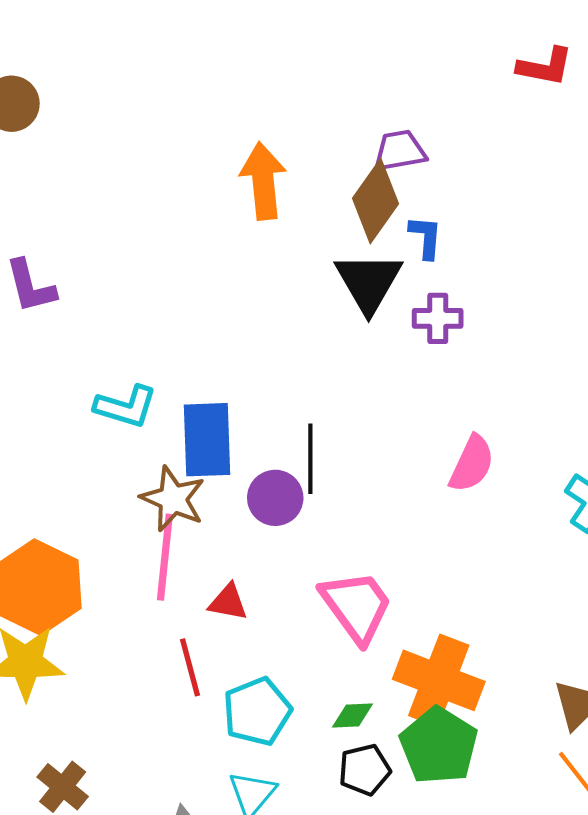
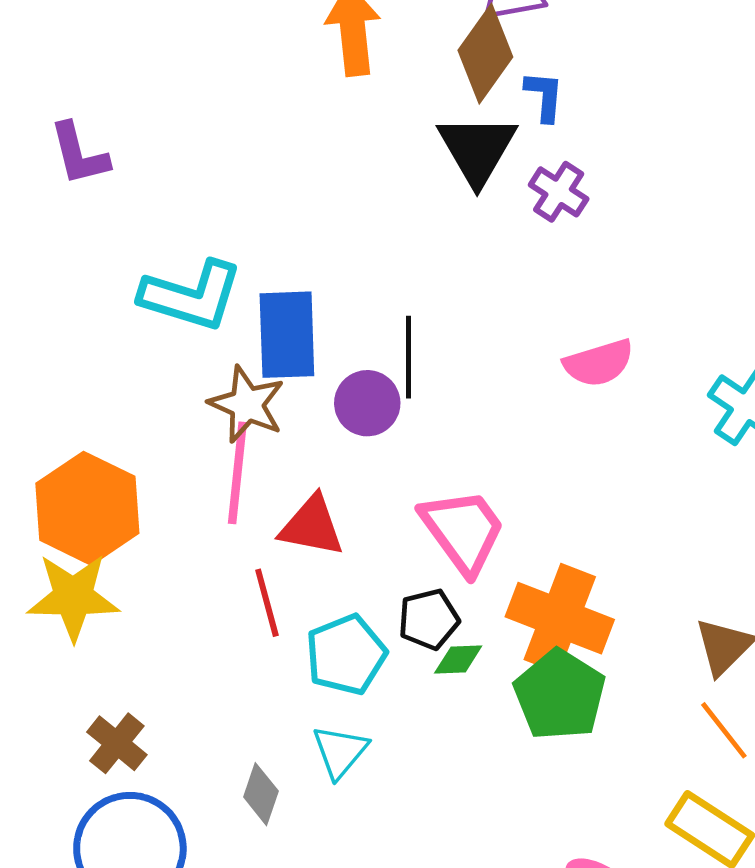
purple cross: (438, 318) -> (559, 192), turned 33
cyan L-shape: (126, 407) -> (191, 296), size x1.4
pink semicircle: (472, 464) -> (599, 363), turned 48
red triangle: (228, 602) -> (312, 526), size x1.4
black pentagon: (365, 770) -> (429, 619), moved

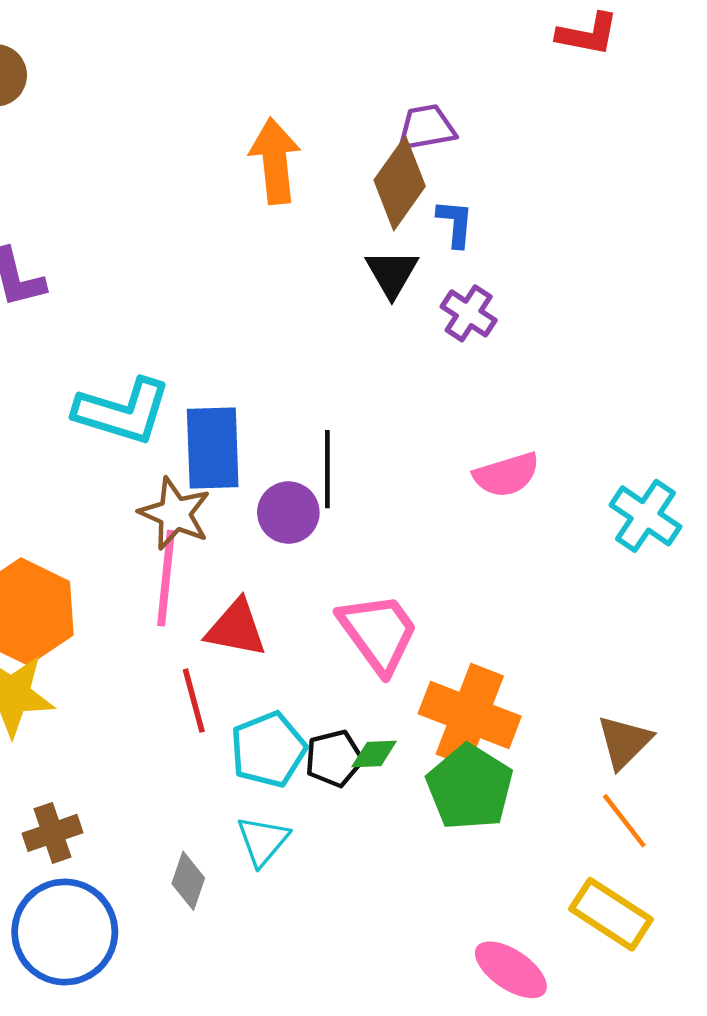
black triangle: (477, 149) -> (392, 273), size x0.7
black pentagon: (429, 619) -> (334, 758), moved
brown cross: (117, 743) -> (52, 833), turned 32

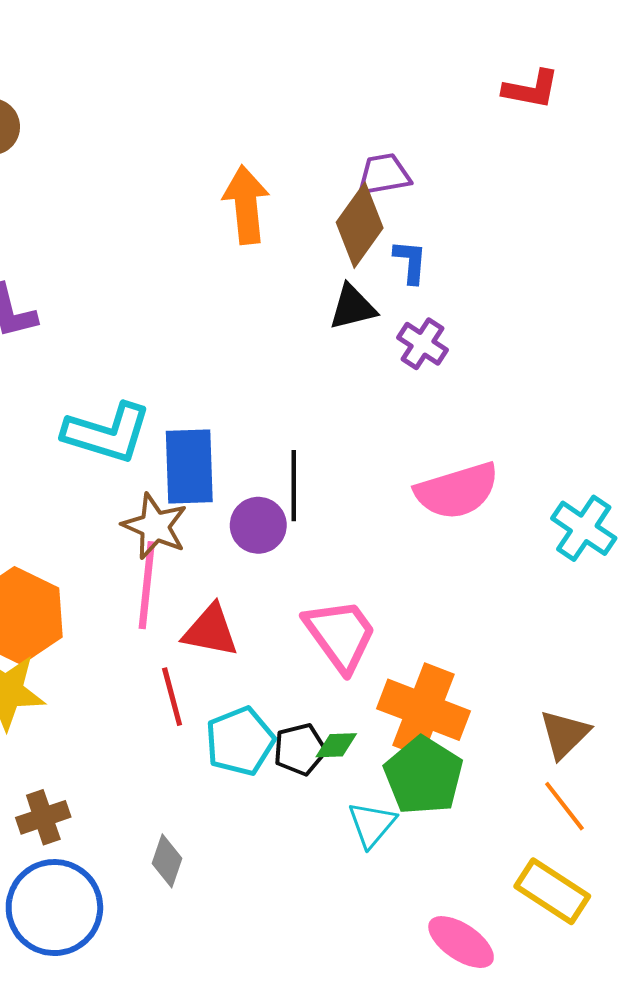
black triangle: (392, 273) -> (353, 307), turned 46
pink semicircle: (506, 475) -> (457, 491), size x1.4
cyan triangle: (263, 841) -> (372, 824), moved

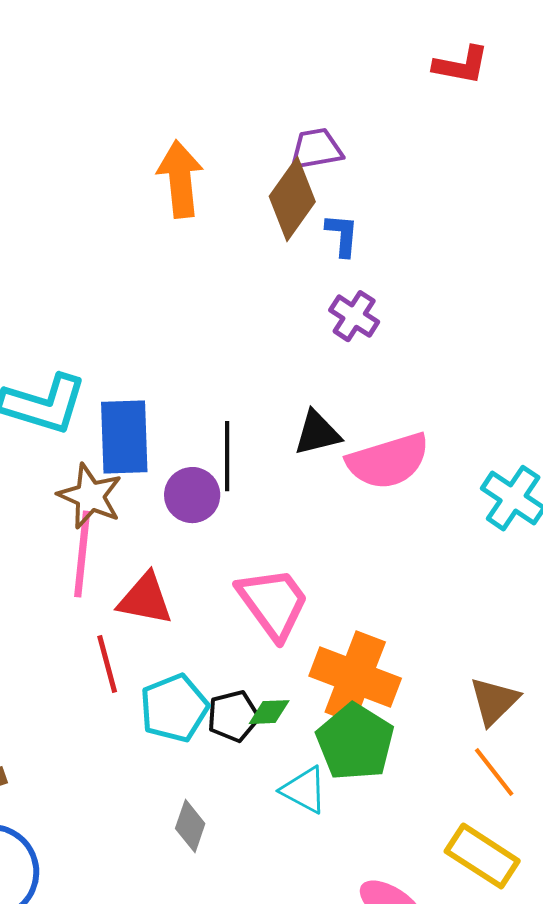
black triangle: (353, 307) -> (317, 433), moved
cyan triangle: (372, 824) -> (304, 790), turned -42
gray diamond: (167, 861) -> (190, 826), moved

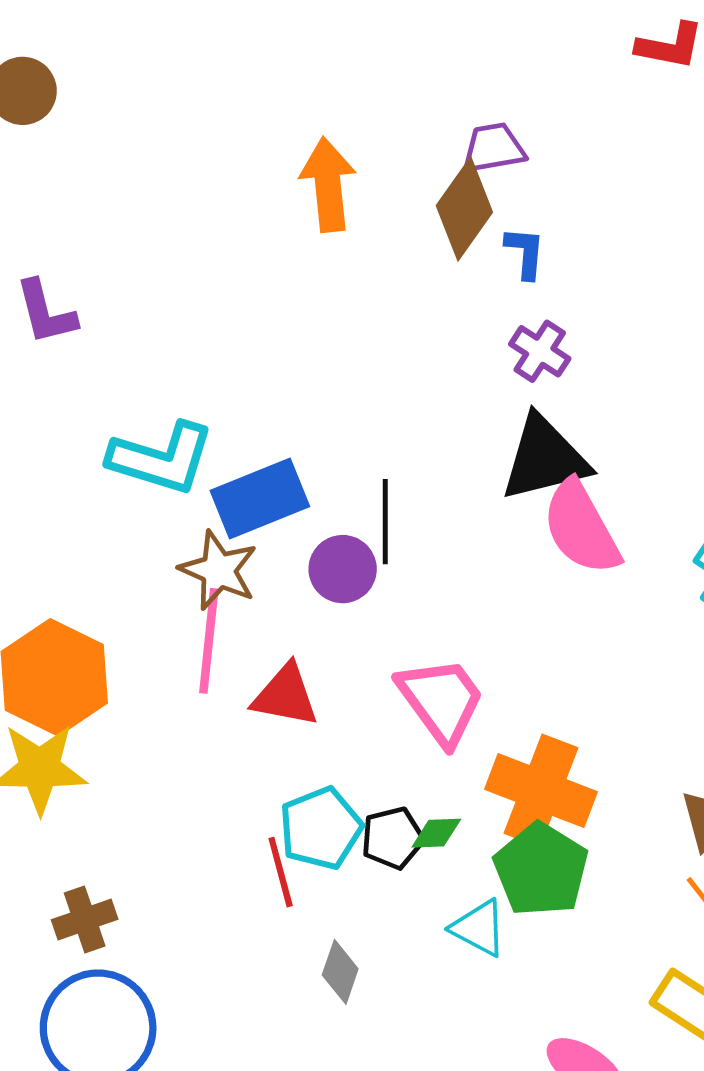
black triangle: (317, 433) -> (545, 458), moved, size x1.6
blue rectangle: (124, 437) -> (260, 498), turned 70
pink semicircle: (388, 461) -> (581, 528), turned 78
red line: (107, 664) -> (281, 872), moved

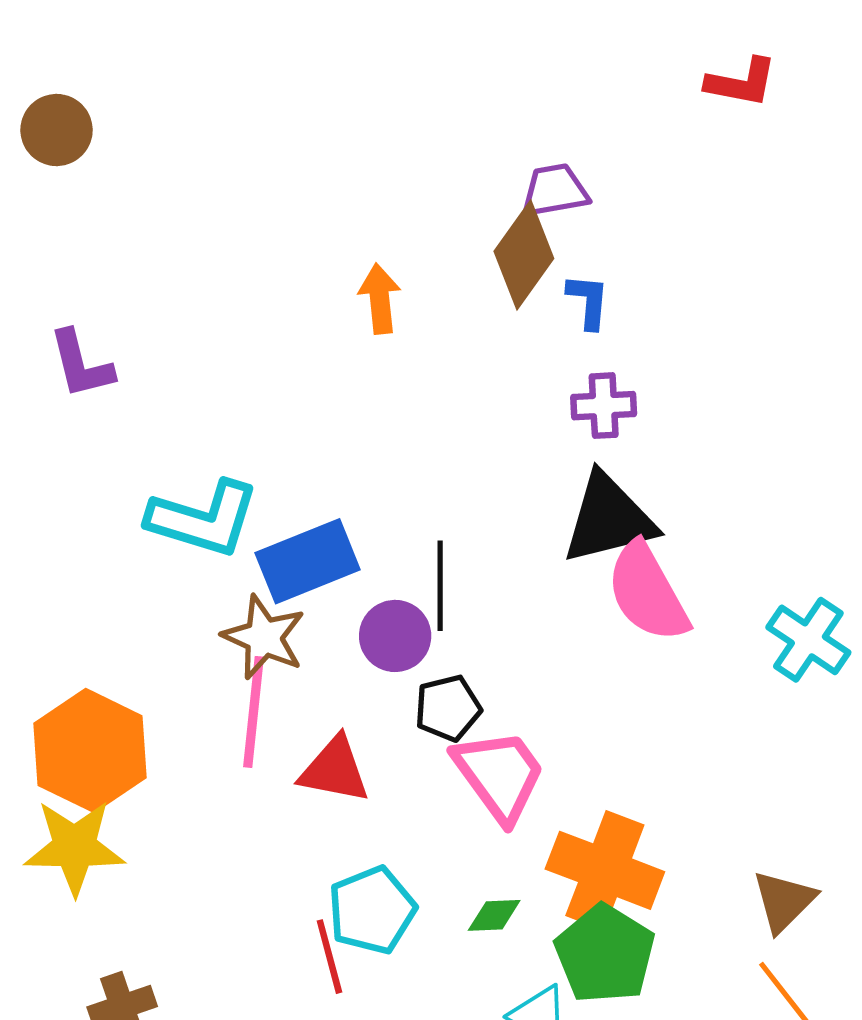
orange arrow: (328, 185) -> (380, 299), moved, size x0.7
purple cross: (540, 351) -> (604, 406), turned -36
black pentagon: (393, 838) -> (448, 708), moved

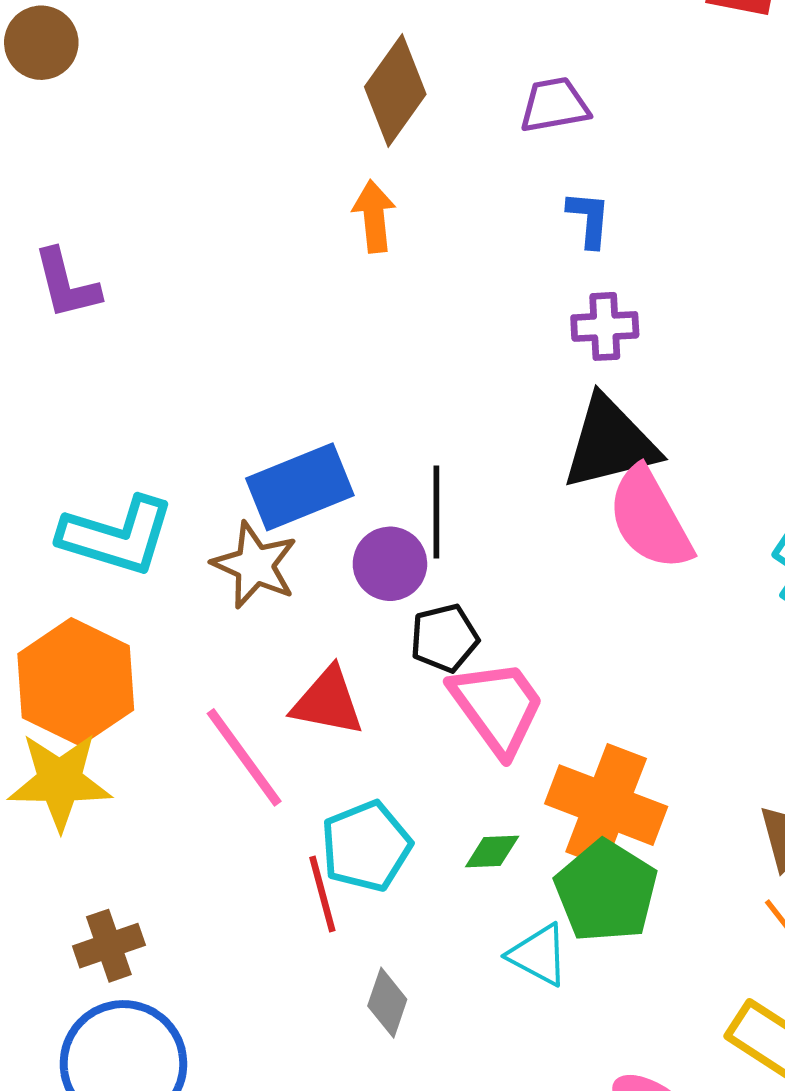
brown diamond: (524, 255) -> (395, 90), moved
cyan L-shape: (203, 519) -> (117, 536), moved
pink line: (253, 712) -> (244, 757), moved, turned -42

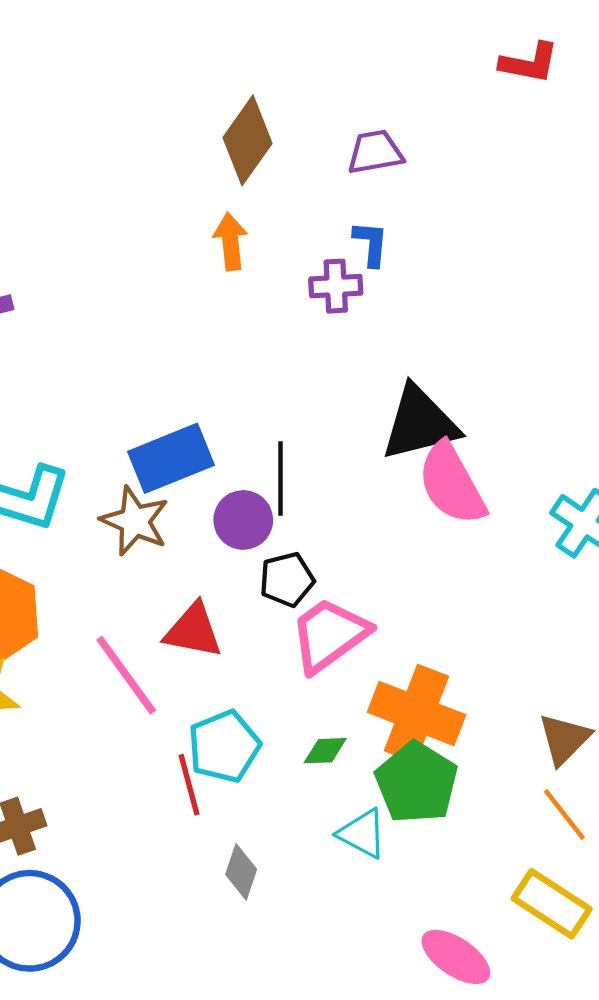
blue L-shape: (589, 219) -> (371, 244), moved
purple cross: (605, 326) -> (336, 286), moved
pink trapezoid: (497, 707) -> (329, 635), turned -90

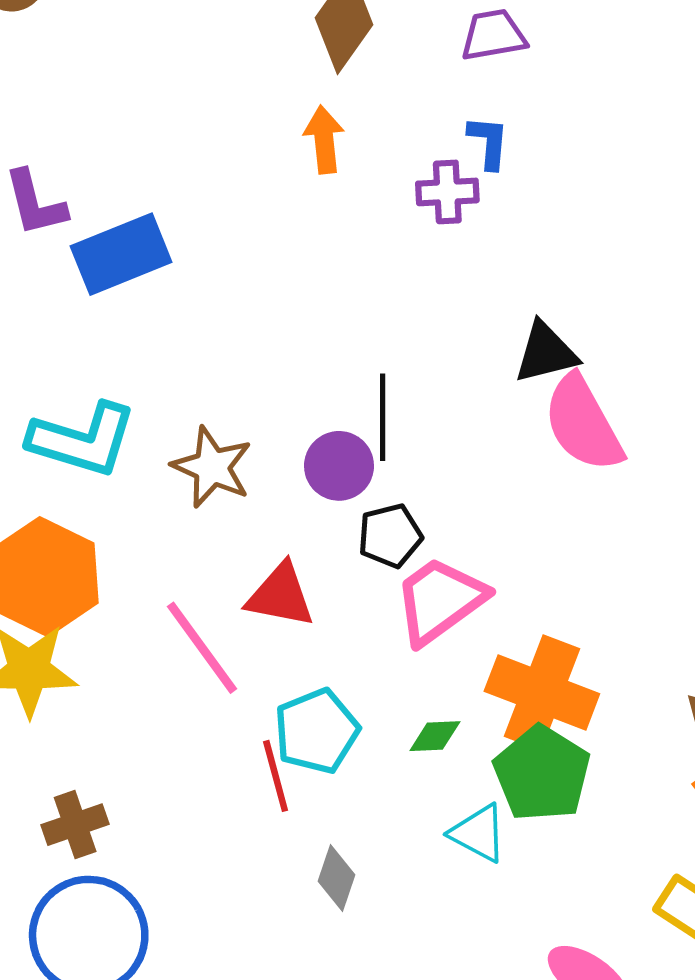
black triangle: (420, 423) -> (546, 353), size x0.7
blue rectangle: (171, 458) -> (121, 254), moved

